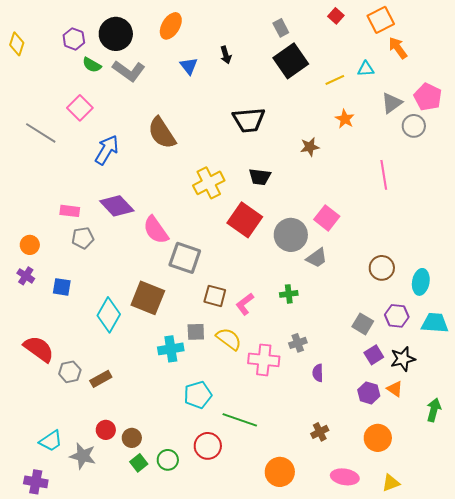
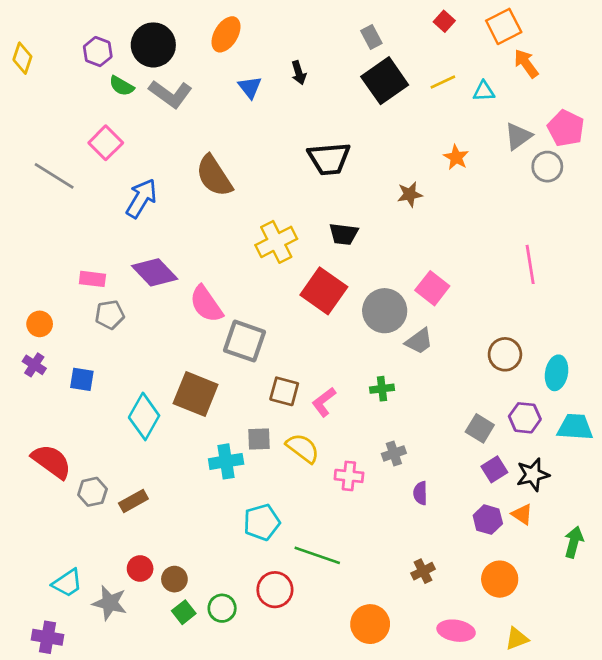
yellow line: (335, 80) -> (443, 82), moved
pink line: (384, 175) -> (530, 264), moved
pink cross: (264, 360) -> (349, 476), size x0.7

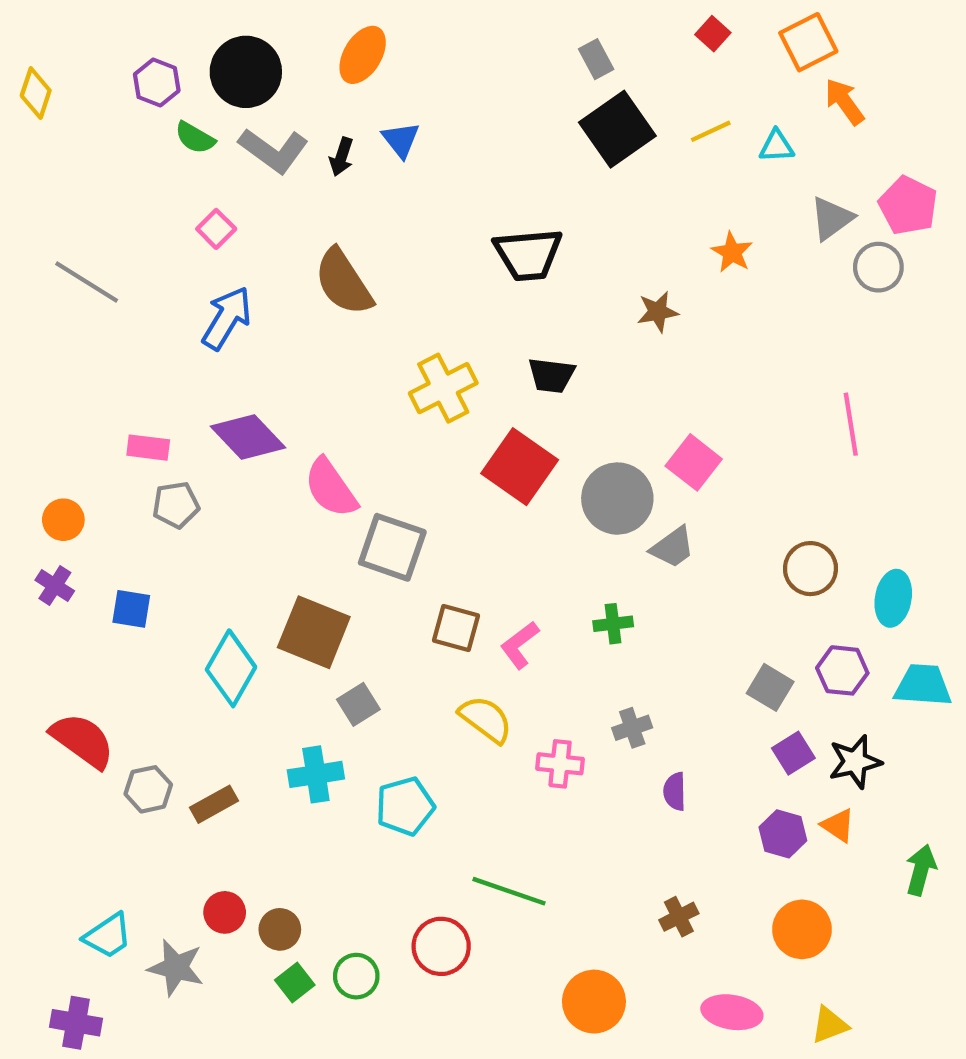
black arrow: (299, 73) -> (341, 157), moved, turned 35
pink square: (106, 143) -> (216, 229), moved, size x0.7
gray square: (259, 439) -> (358, 704), moved, turned -30
cyan cross: (226, 461) -> (316, 774), moved
cyan pentagon: (262, 522) -> (405, 806), moved

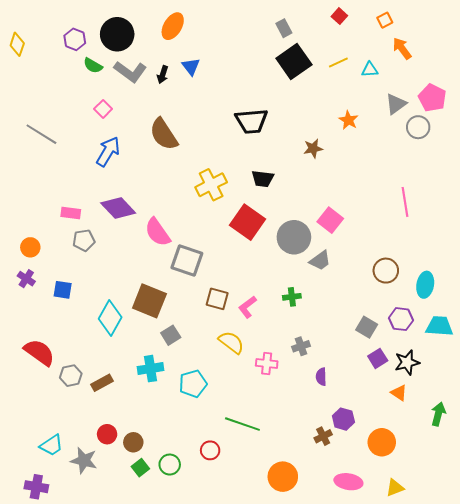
orange square: (808, 42) -> (385, 20), size x0.6
purple hexagon: (783, 834) -> (343, 419), moved
red circle: (441, 946) -> (210, 450), size x0.7

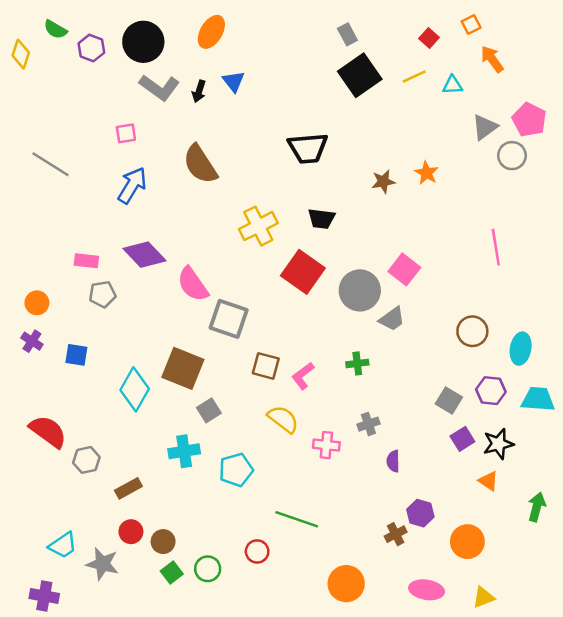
red square: (339, 16) -> (429, 38), moved
green semicircle: (93, 66) -> (55, 29), moved
pink square: (103, 109) -> (126, 133), turned 36
orange star: (348, 120) -> (427, 173), moved
brown rectangle: (102, 383) -> (128, 488), moved

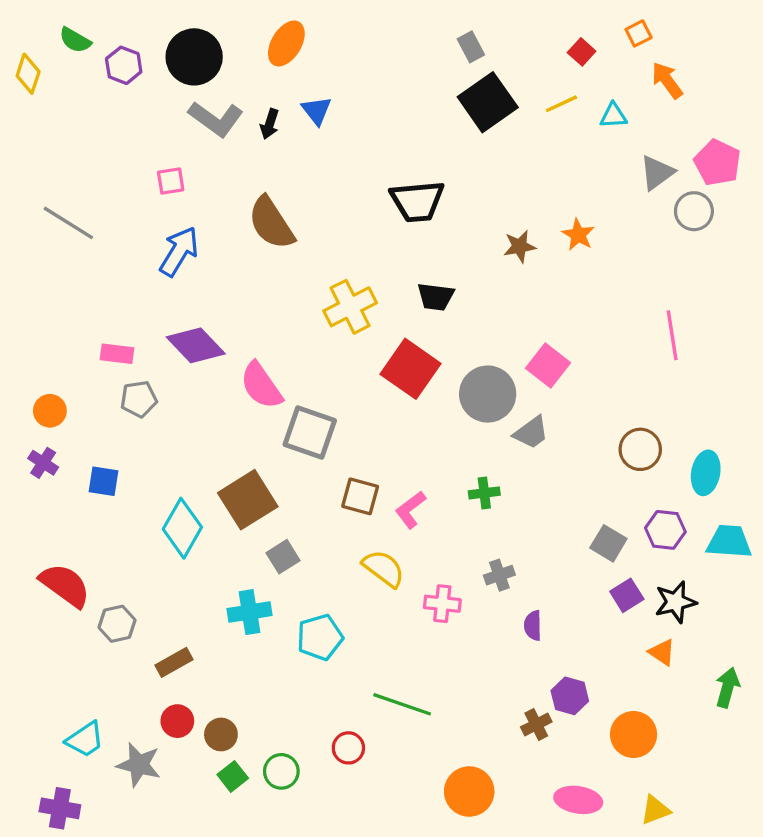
brown square: (183, 368) -> (248, 500), turned 36

